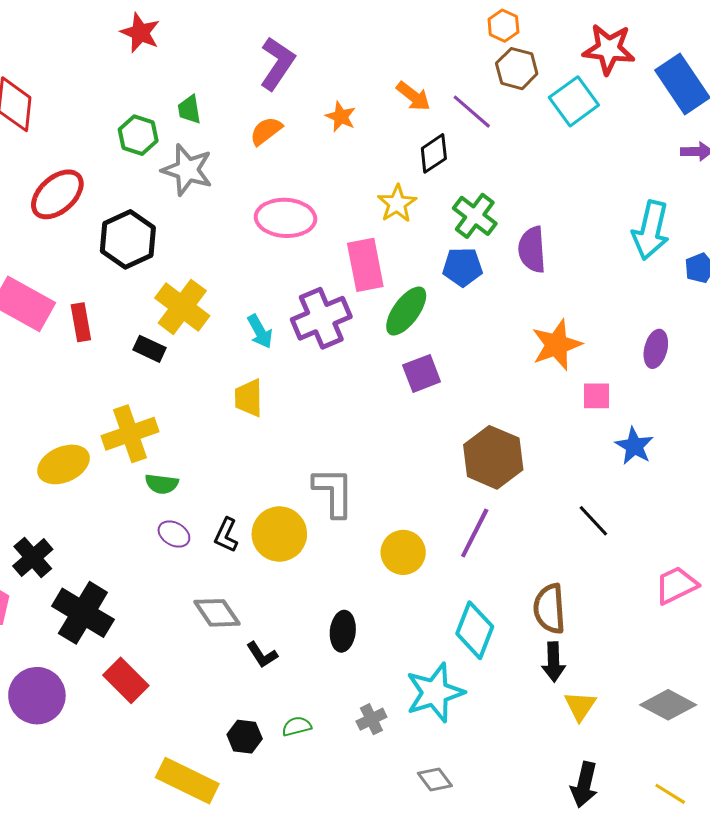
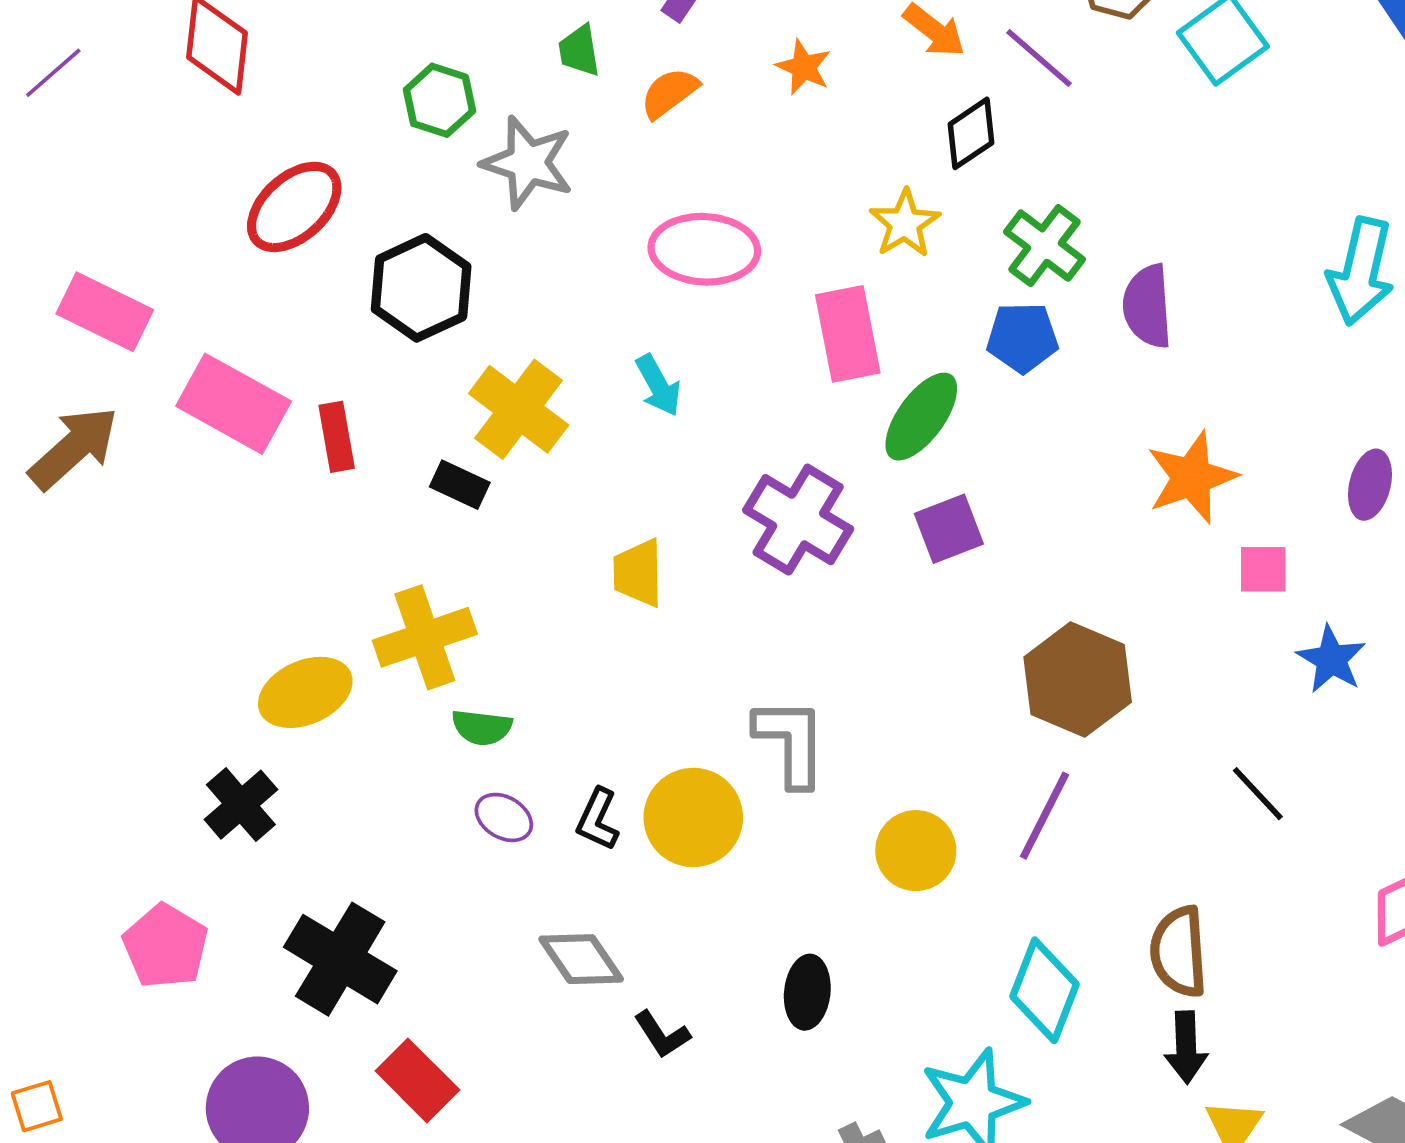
green trapezoid: (189, 109) -> (579, 51), moved
purple cross: (321, 318) -> (798, 520), moved, turned -36
cyan arrow: (260, 331) -> (658, 385), moved
black cross: (33, 558) -> (241, 805), moved

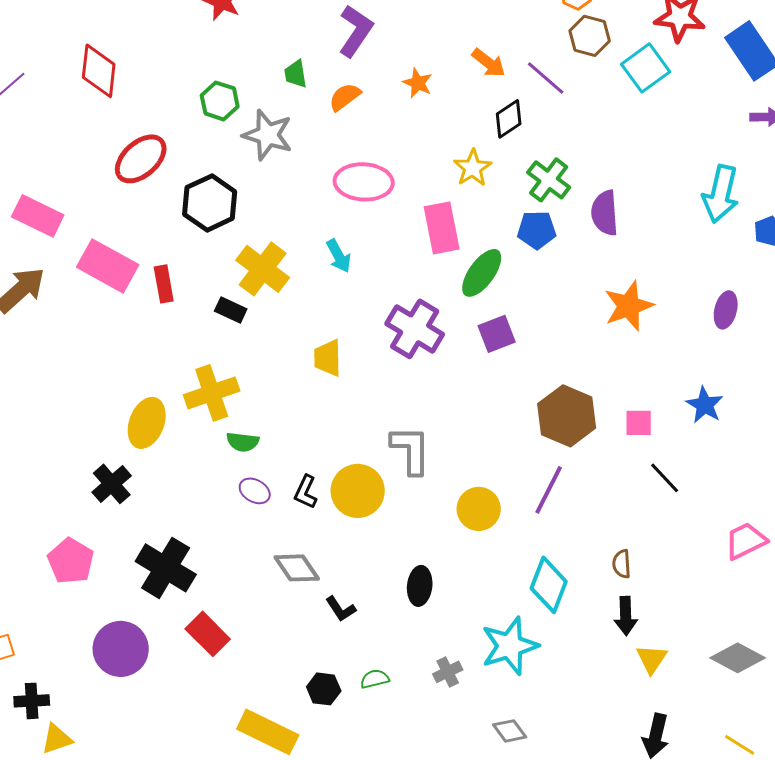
pink square: (1263, 569) -> (639, 423), moved
yellow ellipse: (305, 692) -> (147, 423), turned -45
brown semicircle: (1179, 952) -> (622, 564), size x0.6

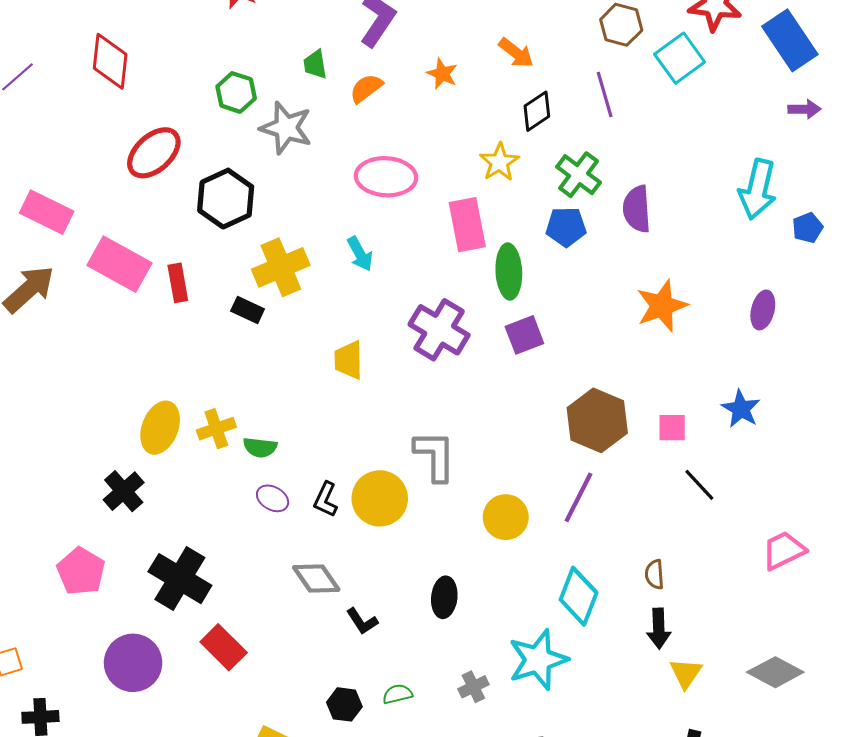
purple line: (546, 78) -> (605, 95), moved, turned 33
yellow cross: (263, 269) -> (281, 267), turned 30
green ellipse: (482, 273) -> (509, 271), turned -39
yellow cross: (212, 393) -> (216, 429), moved, size x0.7

